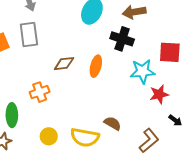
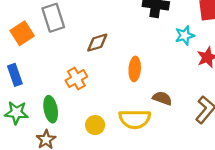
orange ellipse: (96, 66) -> (135, 69), moved
cyan star: (143, 71) -> (185, 36), size x0.7

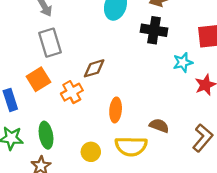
orange square: (22, 33) -> (38, 79), moved
orange ellipse: (135, 69) -> (116, 110), moved
orange cross: (76, 78) -> (72, 92), moved

